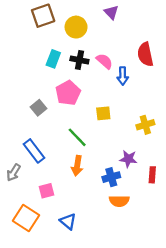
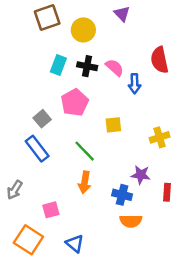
blue rectangle: (34, 151) -> (37, 149), moved
blue cross: (111, 177) -> (122, 195), turned 30

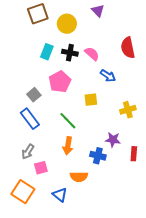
blue arrow: (135, 84) -> (108, 76), moved, turned -56
gray arrow: (15, 190) -> (28, 152), moved
orange semicircle: (131, 221) -> (79, 177), moved

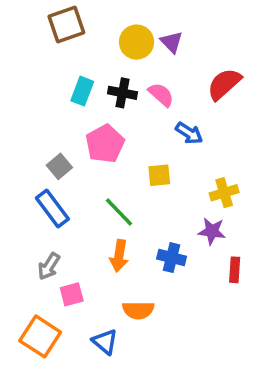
purple triangle: (98, 11) -> (172, 42), moved
yellow circle: (67, 24) -> (137, 42), moved
red semicircle: (128, 48) -> (224, 84), turned 60
purple star: (113, 140) -> (212, 231), moved
blue cross: (98, 156) -> (172, 258), moved

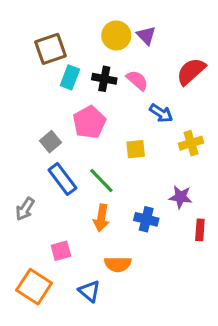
brown square: (66, 24) -> (50, 49), moved
yellow cross: (224, 193) -> (191, 143), moved
blue rectangle: (52, 208) -> (62, 179), moved
gray arrow: (49, 266) -> (25, 209), moved

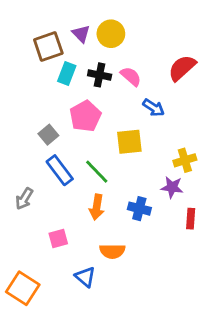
purple triangle: (146, 35) -> (81, 34), moved
yellow cross: (191, 143) -> (185, 160), moved
yellow square: (136, 149) -> (129, 142), size x1.4
orange square: (34, 287) -> (23, 288), moved

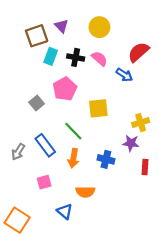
yellow circle: (111, 34) -> (99, 27), moved
blue arrow: (154, 108) -> (124, 75), moved
blue rectangle: (60, 170) -> (45, 145), moved

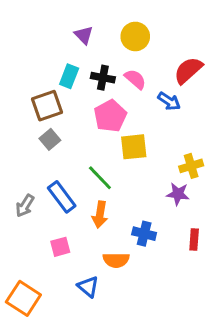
brown square: (37, 36) -> (47, 106), moved
pink pentagon: (65, 89) -> (110, 116), moved
blue cross: (106, 159) -> (144, 234), moved
red rectangle: (145, 167) -> (194, 239), moved

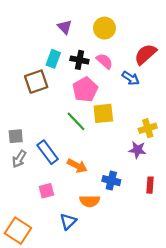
gray square: (50, 139) -> (16, 136), moved, turned 35
green line: (100, 178) -> (76, 121), moved
orange arrow: (100, 214) -> (77, 166), turned -72
blue triangle: (88, 287) -> (68, 222), turned 36

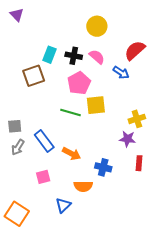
purple triangle: (65, 27) -> (17, 15), moved
green line: (76, 121) -> (71, 113), turned -30
red rectangle: (150, 185) -> (139, 163), moved

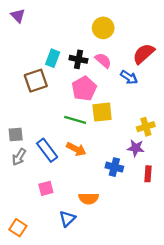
orange arrow: (72, 154) -> (76, 149), moved
blue cross: (103, 167) -> (114, 167), moved
orange square: (17, 214) -> (18, 228), size x0.7

